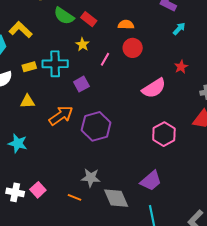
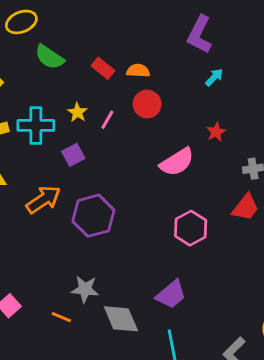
red rectangle: (89, 19) -> (103, 68), moved
yellow star: (82, 44) -> (77, 112), moved

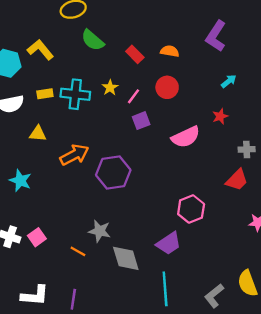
orange semicircle: (138, 71) -> (170, 51), moved
cyan arrow: (214, 77) -> (229, 81), moved
purple square: (73, 155) -> (141, 121), moved
pink hexagon: (191, 228) -> (191, 209), moved

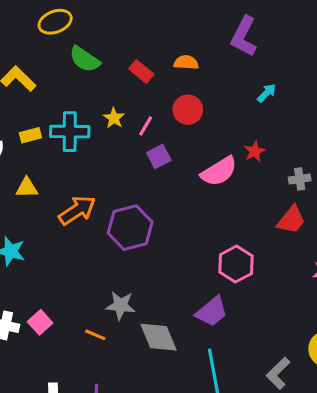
red star: (220, 116) -> (255, 151), moved

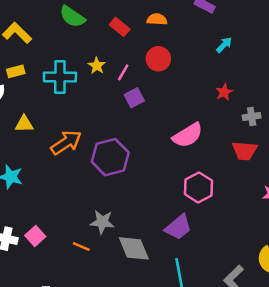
yellow rectangle: (30, 135) -> (16, 71), moved
red star: (255, 151) -> (224, 92), moved
pink semicircle: (219, 171) -> (188, 135), moved
red trapezoid: (291, 220) -> (245, 151), turned 56

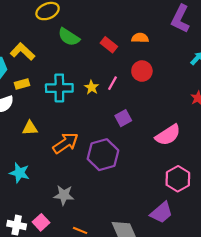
yellow star: (97, 66) -> (92, 87), moved
purple square: (134, 98) -> (123, 118), moved
gray star: (102, 222) -> (64, 195), moved

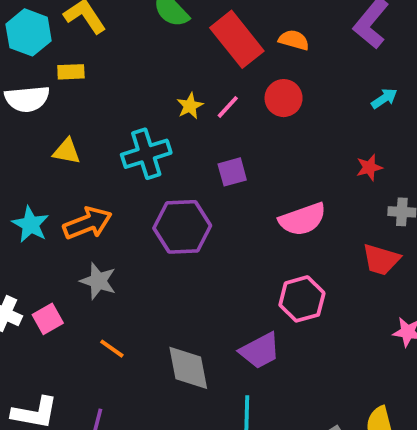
red rectangle: (109, 45) -> (237, 39), size x1.8
cyan cross: (59, 88) -> (146, 154), moved, turned -30
orange arrow: (66, 143) -> (88, 223), moved

